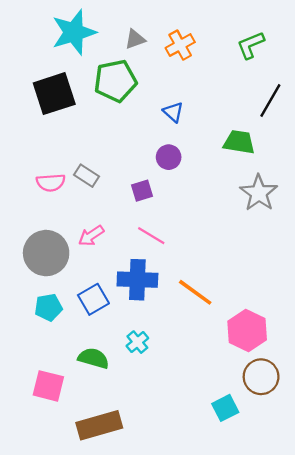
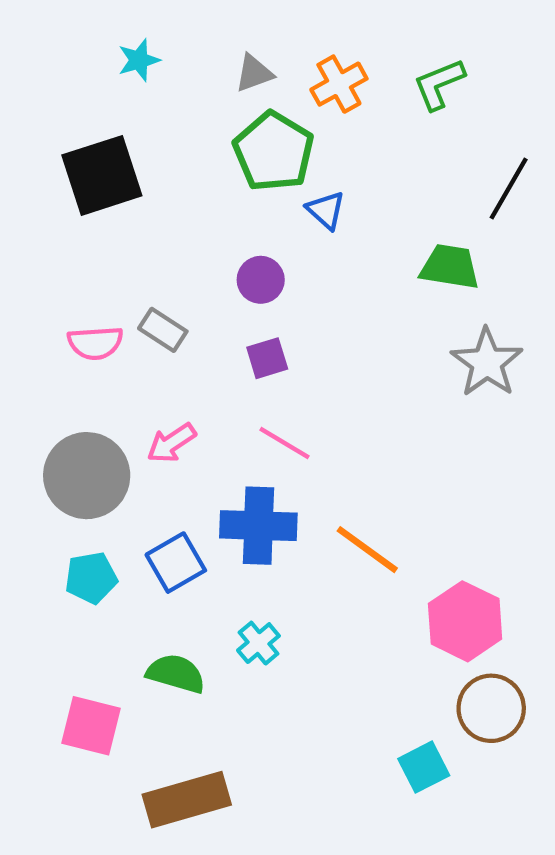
cyan star: (74, 32) -> (139, 60), size x0.5
green L-shape: (251, 45) -> (439, 84), moved
green pentagon: (115, 81) -> (274, 152), moved, turned -30
purple circle: (169, 157) -> (261, 280), moved

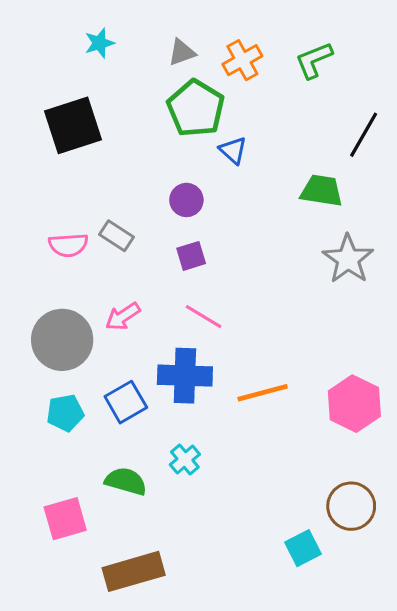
orange line: (367, 550) -> (263, 393), turned -51
pink hexagon: (465, 621) -> (354, 404), moved
pink square: (91, 726) -> (65, 519), turned -30

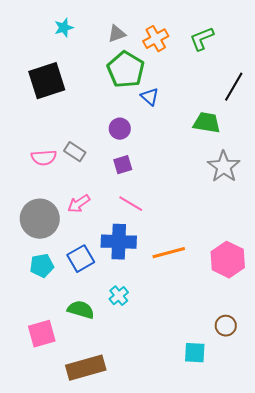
brown circle: (351, 506) -> (226, 326), size x0.7
cyan square: (303, 548) -> (195, 353), turned 30

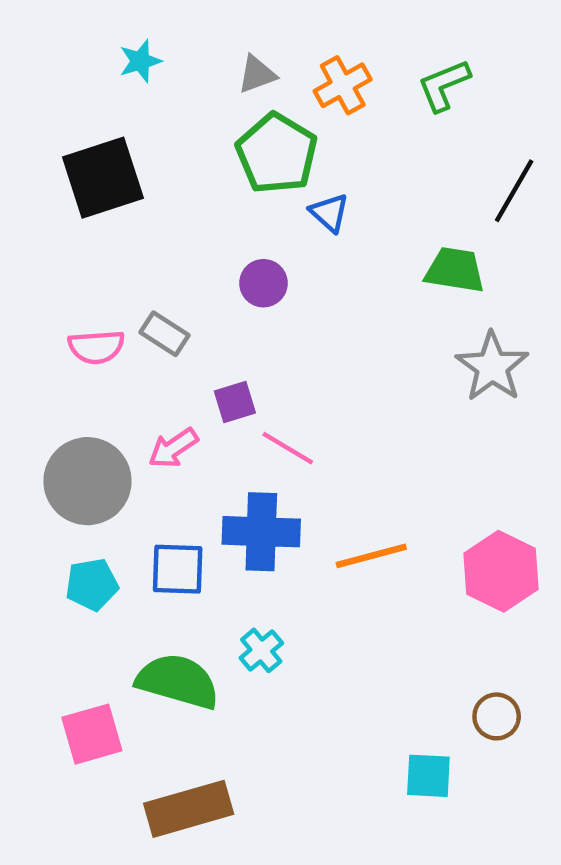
purple square: (123, 165) -> (235, 402), moved
blue square: (81, 259) -> (178, 569), turned 32
green semicircle: (81, 310) -> (178, 681), size x1.4

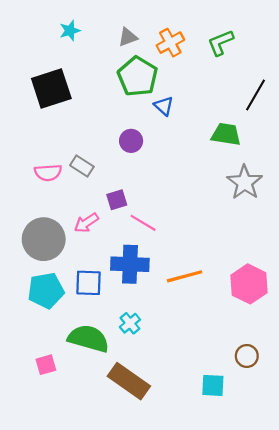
cyan pentagon: (92, 584) -> (46, 290), size x1.4
pink square: (92, 734) -> (46, 365), size x0.7
brown rectangle: (189, 809) -> (129, 381), moved, turned 51

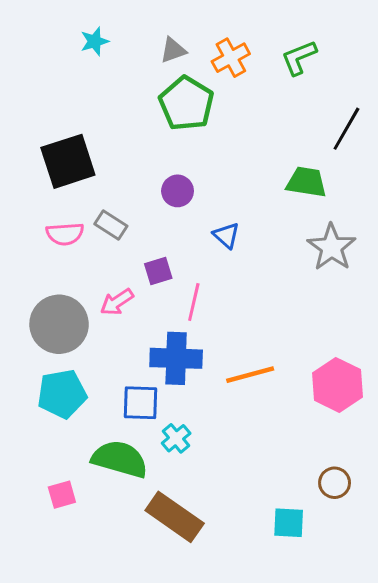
black square: (51, 88) -> (68, 161), moved
blue triangle: (164, 106) -> (226, 235), moved
pink line: (143, 223) -> (194, 302), turned 72
blue square: (88, 283) -> (140, 403), moved

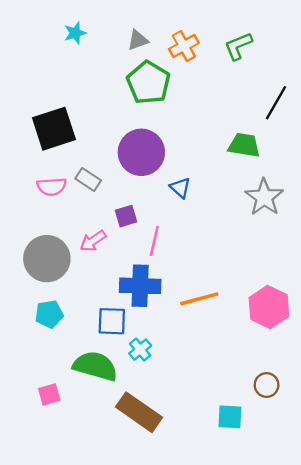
purple circle: (178, 191) -> (141, 152), size x1.8
cyan pentagon: (62, 394) -> (49, 314), size x0.7

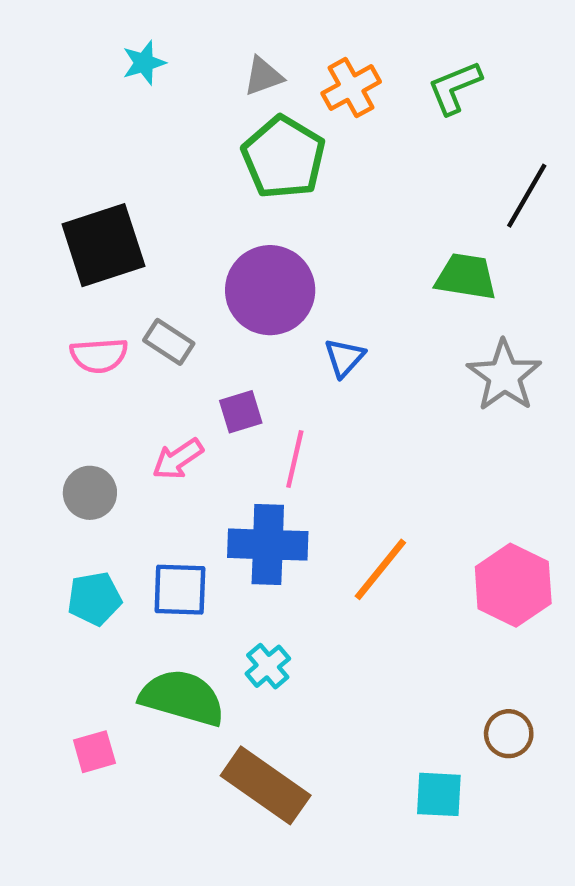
blue triangle: (180, 188) -> (344, 358), turned 30
gray circle: (47, 259) -> (90, 493), size x0.6
orange line: (199, 299) -> (380, 569), turned -36
blue square: (112, 321) -> (180, 590), moved

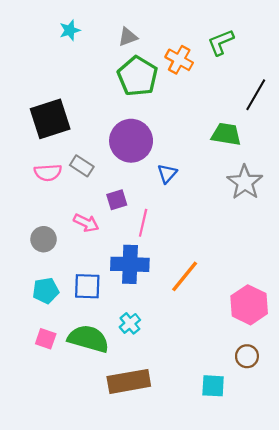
orange cross: (351, 88) -> (179, 60), moved, turned -32
pink arrow: (178, 459) -> (86, 223), turned -120
pink hexagon: (513, 585) -> (249, 305), moved
pink square: (94, 752) -> (46, 339), moved, turned 35
brown rectangle: (266, 785) -> (129, 381), turned -45

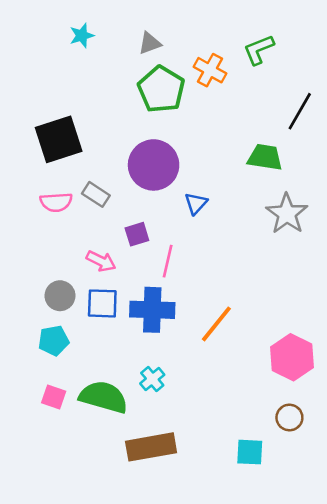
gray circle: (44, 239) -> (60, 296), moved
blue square: (87, 286) -> (102, 303), moved

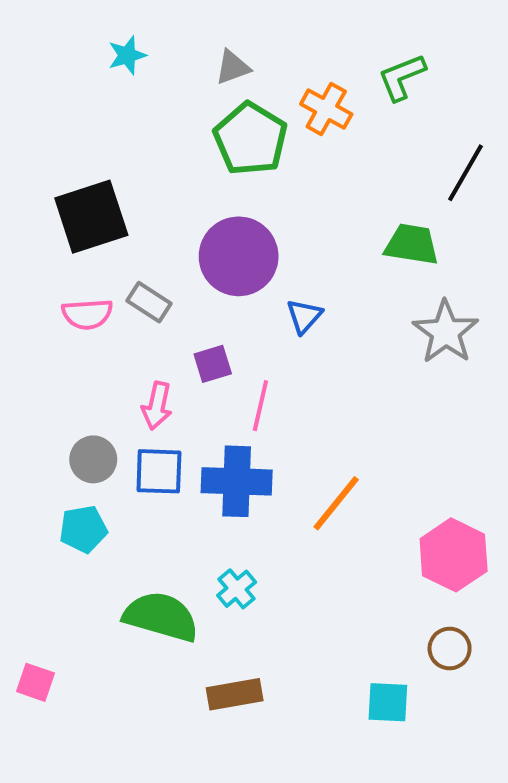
pink arrow: (101, 261) -> (157, 406), turned 76
pink square: (54, 397) -> (36, 682), moved
brown rectangle: (151, 447) -> (235, 694), size x0.7

